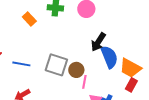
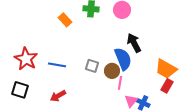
black arrow: (98, 42) -> (134, 43), turned 120
blue semicircle: (109, 57) -> (123, 59), moved
gray square: (56, 65) -> (92, 66), size x0.6

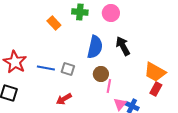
blue semicircle: (123, 59) -> (95, 47), moved, turned 35
gray square: (92, 66) -> (68, 69), moved
red arrow: (58, 96) -> (64, 99), moved

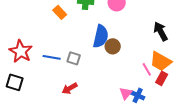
black arrow: (123, 46) -> (161, 31), moved
brown circle: (101, 74) -> (113, 46), moved
pink line: (109, 86) -> (147, 69), moved, turned -40

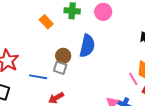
brown circle: (113, 46) -> (63, 56), moved
blue line: (52, 57) -> (38, 77), moved

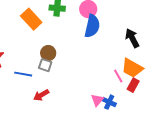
orange rectangle: (46, 22) -> (31, 19), size x1.5
blue semicircle: (87, 46) -> (92, 26), moved

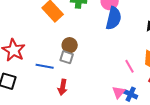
pink line: (118, 76) -> (130, 66), moved
red arrow: (41, 95) -> (63, 87), turned -49

